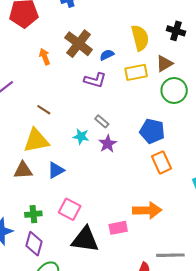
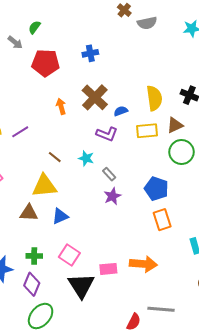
cyan star: (81, 136) -> (86, 158), moved
pink rectangle: (118, 228) -> (108, 269), moved
black triangle: (85, 240) -> (81, 286), turned 44

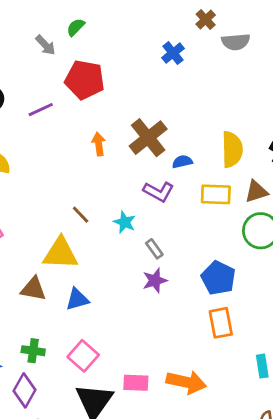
blue cross: (90, 53) -> (173, 53), moved, turned -35
purple line: (20, 132) -> (41, 110), moved

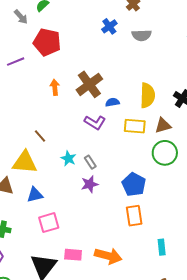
gray semicircle: (236, 42) -> (142, 35), moved
cyan star: (125, 222) -> (68, 158), moved
pink square: (83, 356) -> (49, 223), moved, turned 30

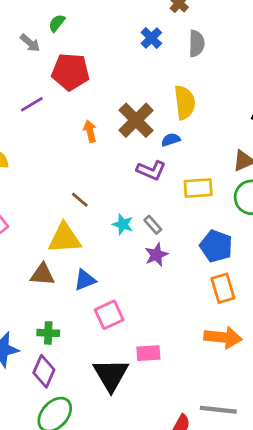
gray semicircle: (142, 35) -> (196, 43), turned -78
yellow semicircle: (147, 95) -> (185, 102), moved
yellow rectangle: (135, 126) -> (198, 188), moved
orange arrow: (108, 256) -> (223, 337), moved

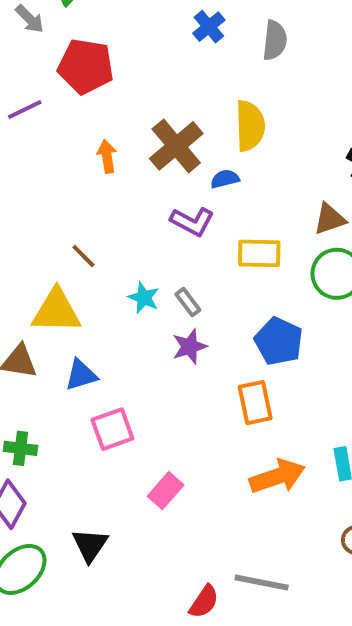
orange rectangle: (223, 288) -> (255, 403), moved
orange arrow: (223, 337) -> (277, 476), turned -30
pink rectangle: (148, 353) -> (166, 491), turned -50
black triangle: (111, 375) -> (90, 545), moved, size x0.7

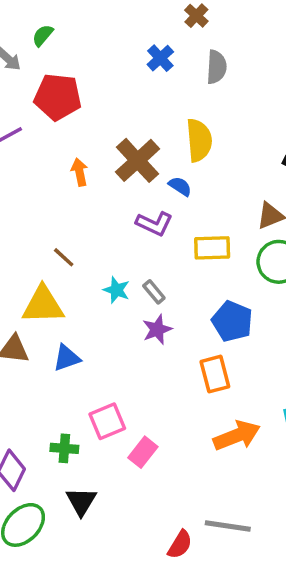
blue semicircle: (225, 179) -> (180, 186), turned 50
pink square: (112, 429) -> (107, 421), moved
green cross: (21, 448) -> (64, 448), moved

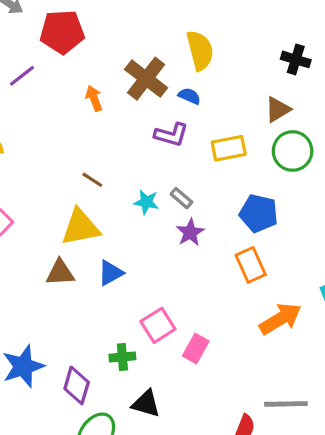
black triangle: (81, 501) -> (146, 404), turned -36

